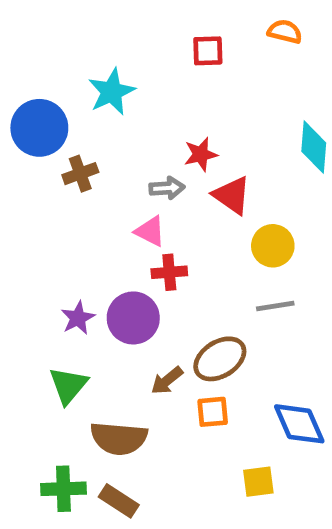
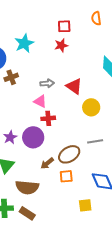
orange semicircle: (285, 32) -> (96, 18), turned -112
red star: (201, 154) -> (61, 45), moved
gray line: (275, 306) -> (95, 141), moved

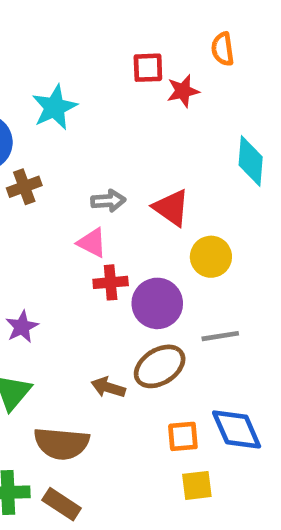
red star: (61, 45) -> (183, 91), moved
purple circle: (33, 137) -> (157, 303), moved
brown arrow: (47, 163) -> (108, 387), turned 56
orange square: (66, 176) -> (183, 436), moved

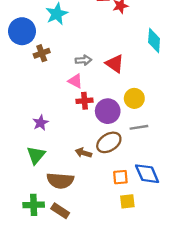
yellow circle: (211, 257) -> (134, 98), moved

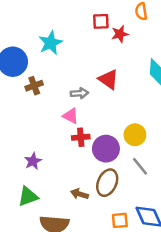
red triangle: (115, 64) -> (108, 79), moved
gray line: (139, 127) -> (140, 166), turned 60
brown ellipse: (109, 142) -> (107, 183), turned -35
green triangle: (36, 155) -> (28, 196), turned 30

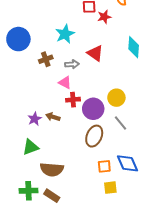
cyan star: (51, 43) -> (65, 34), moved
brown cross: (34, 86) -> (46, 59), moved
brown arrow: (79, 194) -> (53, 117), moved

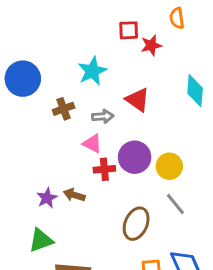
purple circle: (93, 109) -> (135, 157), moved

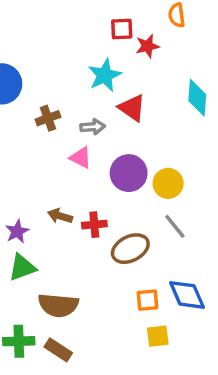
cyan star: (92, 71) -> (105, 75), moved
red cross: (104, 169) -> (94, 225), moved
purple star: (47, 198) -> (17, 231), moved
brown ellipse: (136, 224) -> (130, 249), turned 40

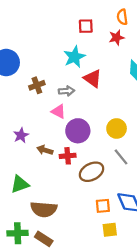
red star: (147, 46) -> (117, 37), moved
purple circle: (129, 173) -> (78, 131), moved
purple star: (17, 231) -> (21, 135), moved

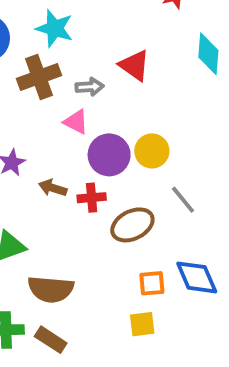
cyan star: (74, 57) -> (55, 28), moved, turned -30
brown cross: (37, 85) -> (39, 77), size x1.5
yellow circle: (117, 129) -> (152, 151), moved
yellow square: (110, 230) -> (142, 324), moved

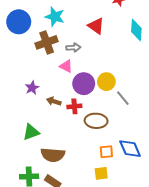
red triangle: (134, 65) -> (96, 26), moved
gray line: (183, 200) -> (123, 98), moved
brown ellipse: (132, 225) -> (96, 121), turned 30

